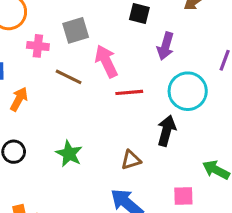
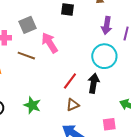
purple arrow: (166, 46) -> (107, 25), moved
red line: (129, 92) -> (70, 81), moved, turned -42

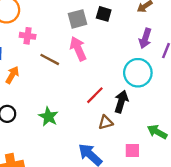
gray square: (28, 25) -> (78, 19), moved
brown triangle: (73, 105) -> (106, 122), moved

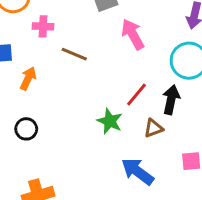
pink arrow: (78, 49) -> (133, 34), moved
green star: (48, 117) -> (110, 121), moved

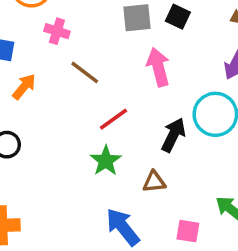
red line: (136, 95) -> (113, 119), moved
black arrow: (171, 100) -> (173, 135), moved

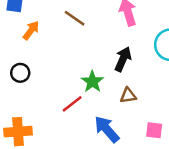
red line: (113, 119) -> (72, 104), moved
black arrow: (173, 135) -> (123, 59), moved

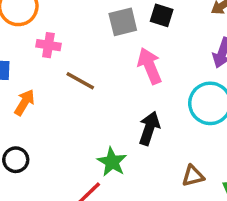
brown triangle: (128, 96) -> (193, 176), moved

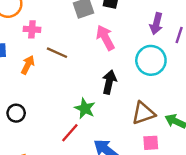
orange arrow: (25, 102) -> (28, 65), moved
brown triangle: (193, 176) -> (143, 113), size x1.5

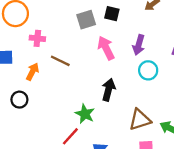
purple arrow: (156, 24) -> (139, 45), moved
cyan circle: (151, 60) -> (148, 70), size x0.7
black circle: (16, 113) -> (19, 100), moved

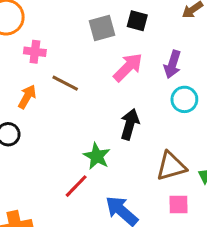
pink arrow: (106, 48) -> (128, 67), turned 70

